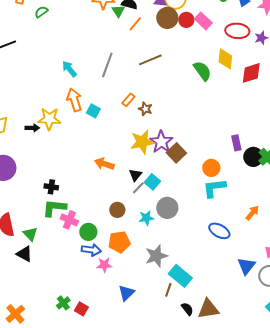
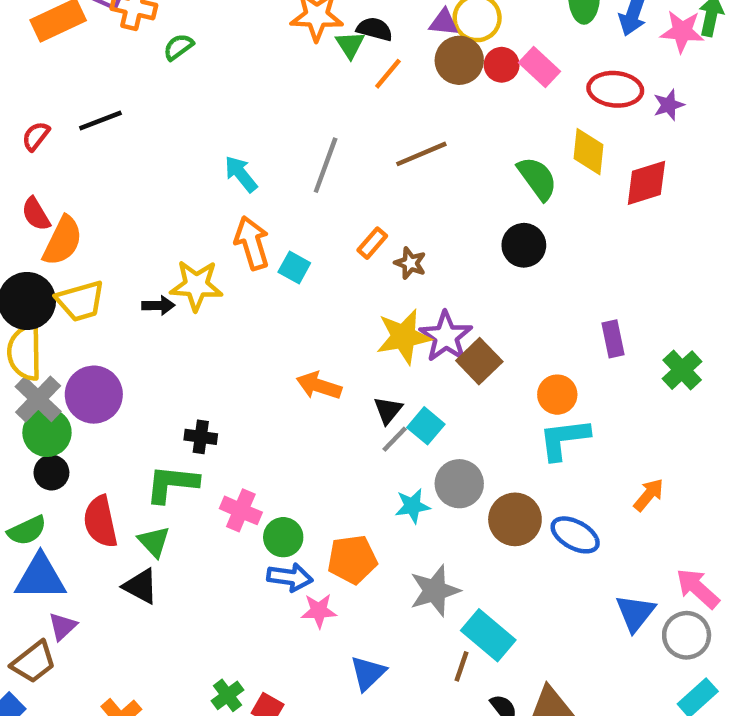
black circle: (253, 157) -> (524, 245), moved
green L-shape: (54, 208) -> (172, 484), moved
brown circle: (117, 210) -> (515, 519), moved, size x1.5

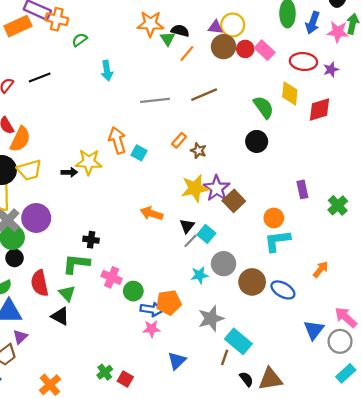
gray line: (326, 165) -> (155, 100), turned 64
cyan arrow: (241, 174) -> (107, 71), moved, turned -150
blue arrow: (290, 577) -> (152, 309), moved

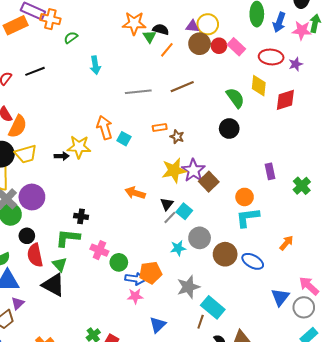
orange rectangle: (179, 140) -> (160, 127), turned 40
black circle: (15, 258) -> (27, 236), moved
black triangle: (60, 316) -> (53, 285), size x1.4

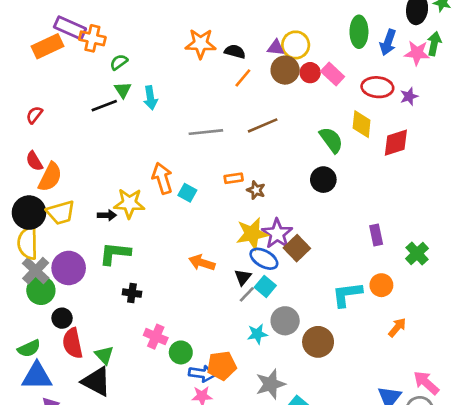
green triangle: (149, 37) -> (123, 90), moved
black line: (35, 71) -> (104, 106), moved
orange circle: (245, 197) -> (381, 285), moved
green L-shape: (68, 238) -> (115, 253), moved
blue ellipse: (253, 261) -> (264, 259), moved

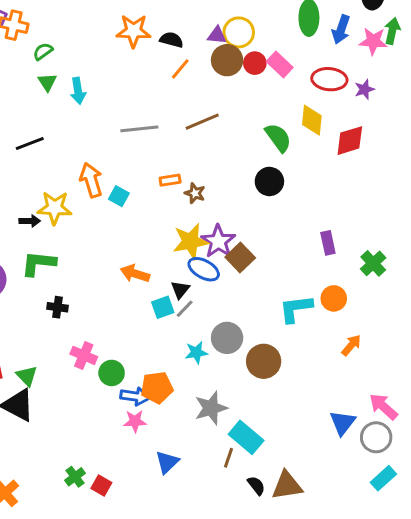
black line: (104, 106) -> (30, 143), moved
cyan square: (265, 286) -> (163, 307), moved, turned 30

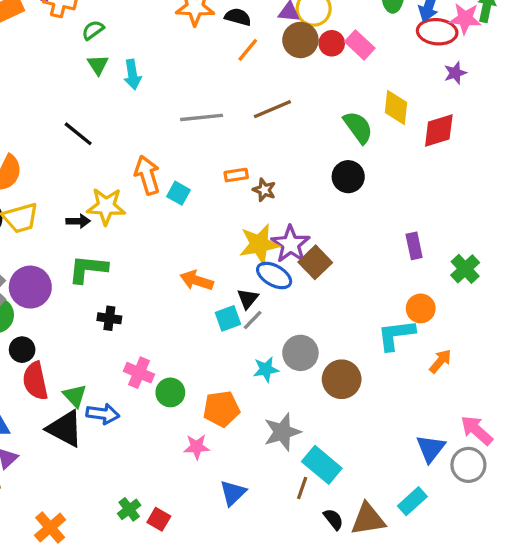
red ellipse: (329, 79) -> (437, 32), moved
black line: (30, 143) -> (78, 134), turned 60
cyan L-shape: (296, 309) -> (396, 335), moved
blue arrow: (135, 396) -> (103, 414), moved
cyan rectangle: (383, 478) -> (412, 501), moved

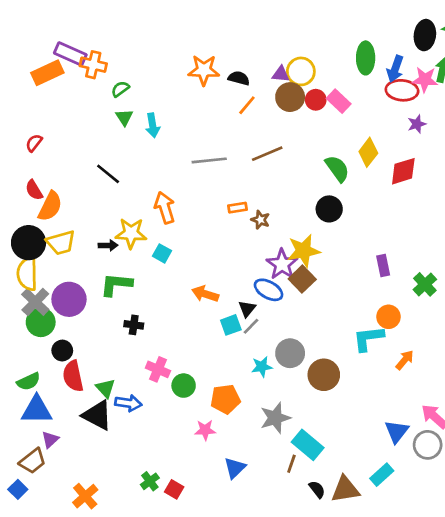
yellow diamond: (396, 108) -> (368, 152), turned 32
cyan square: (179, 193) -> (162, 253), moved
yellow star: (259, 244) -> (304, 251), moved

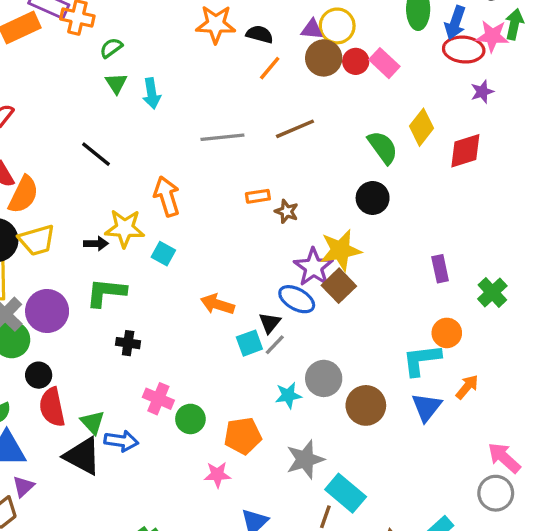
blue triangle: (397, 431) -> (427, 407), moved

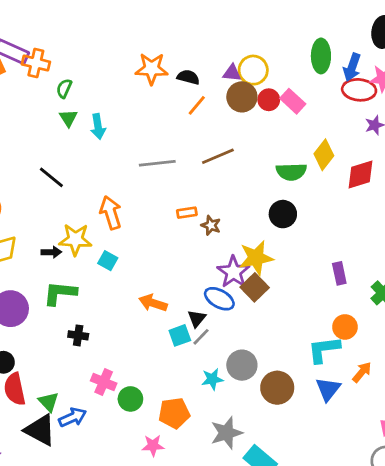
green semicircle: (111, 48) -> (64, 88), turned -30
green semicircle: (383, 147) -> (291, 172), turned 124
blue arrow: (121, 441) -> (73, 417), turned -32

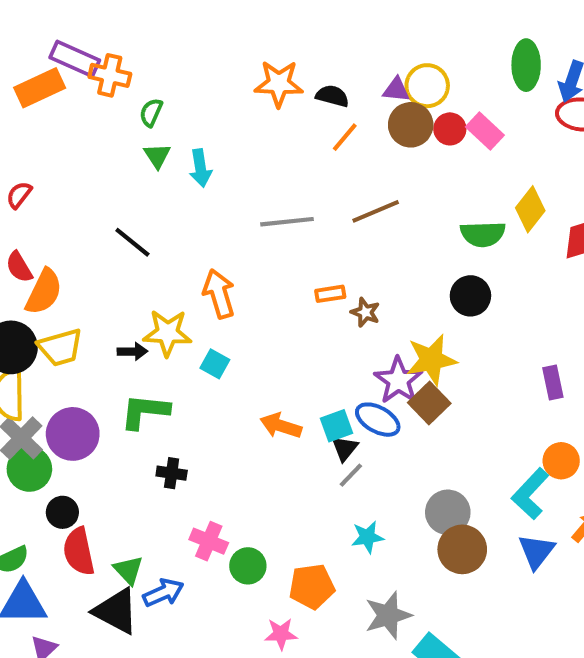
cyan square: (180, 335) -> (336, 426), moved
cyan L-shape: (324, 350) -> (530, 494), turned -40
gray circle: (242, 365) -> (448, 512), moved

